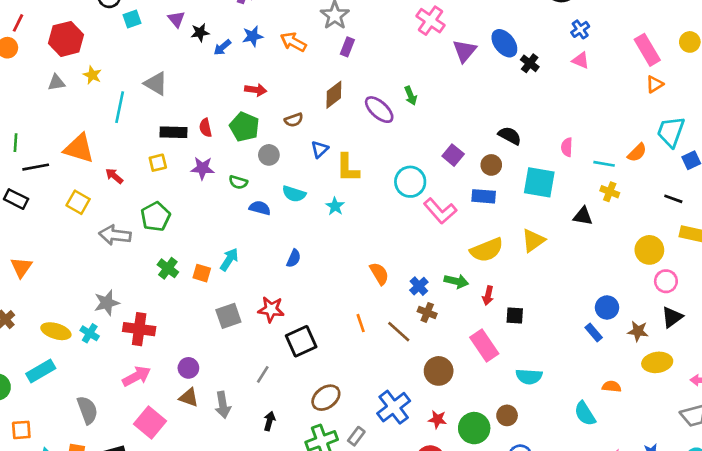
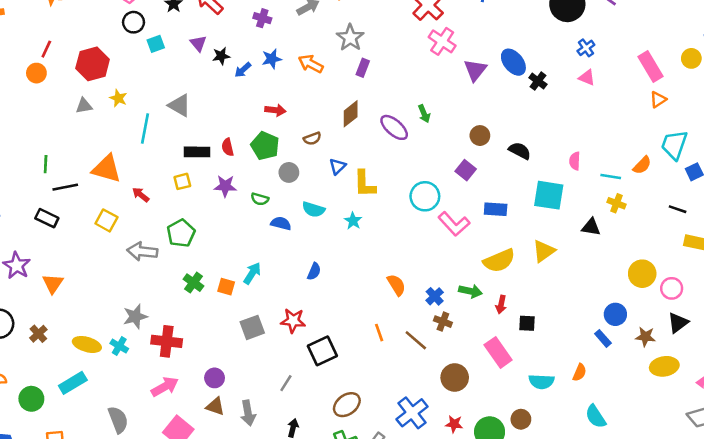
brown circle: (491, 165) -> (480, 136), moved
yellow circle: (649, 250) -> (642, 274), moved
orange semicircle: (612, 387) -> (580, 372), moved, turned 108

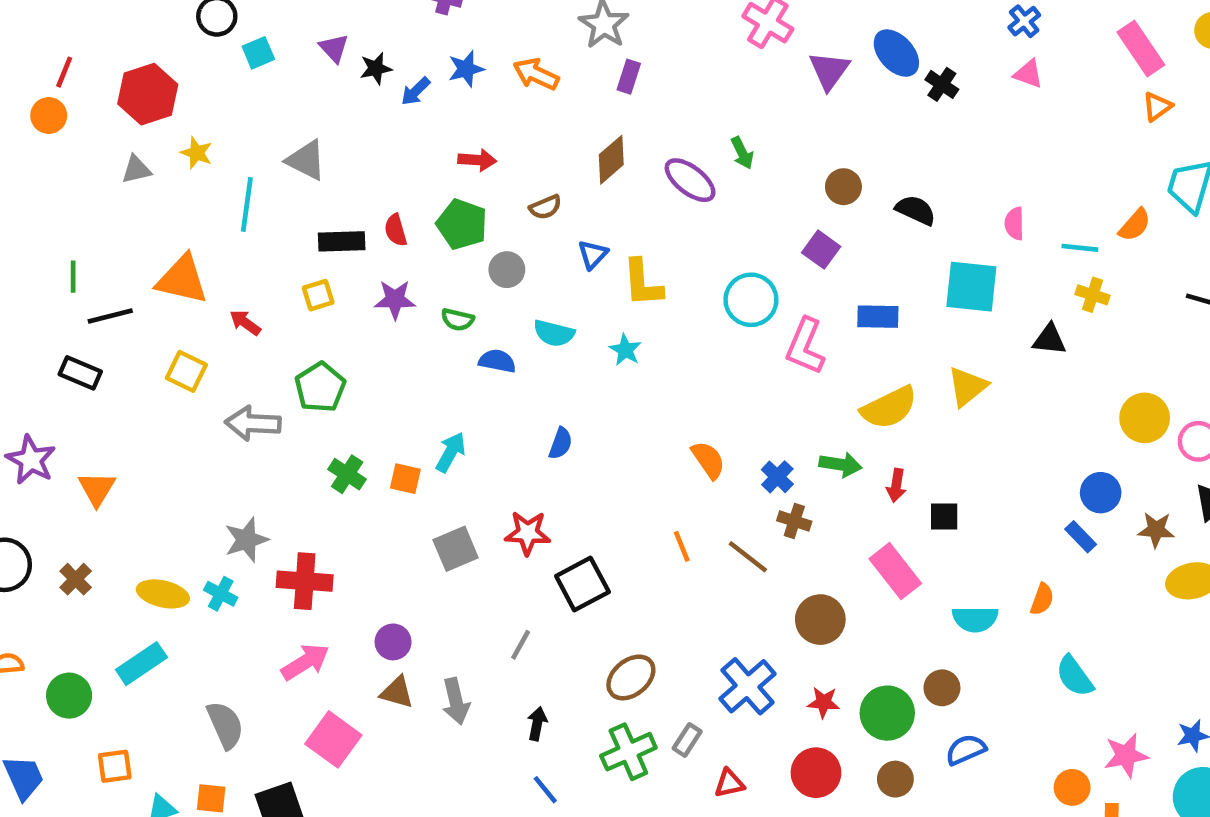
pink L-shape: (454, 224) -> (805, 346), turned 68

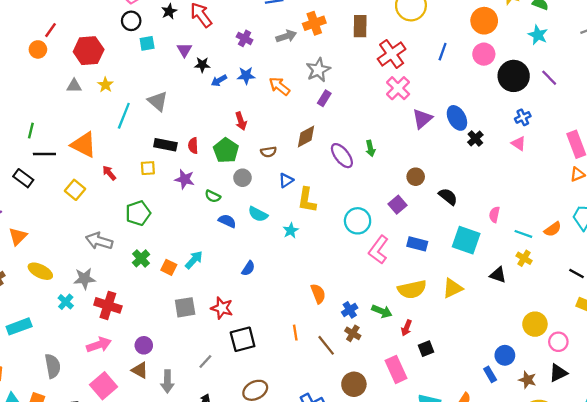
red arrow: (477, 160) -> (241, 121), turned 54
gray arrow: (253, 423) -> (99, 241), moved
black square: (944, 516) -> (426, 349), turned -35
yellow ellipse: (163, 594) -> (40, 271), moved

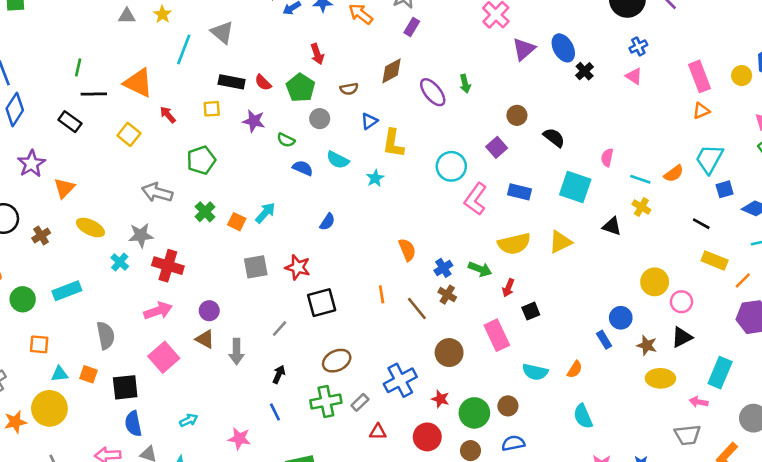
red semicircle: (193, 146) -> (263, 83), turned -42

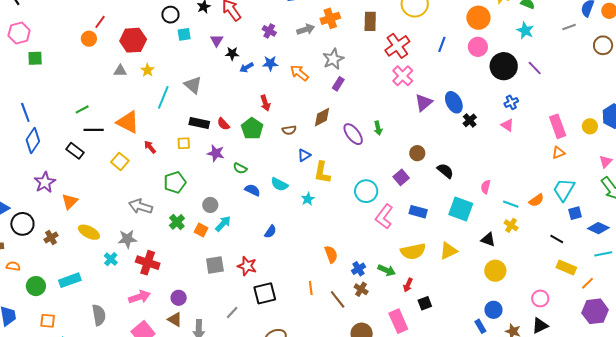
green line: (78, 67) -> (82, 109), turned 48
gray circle: (320, 119) -> (210, 205), moved
yellow circle: (655, 282) -> (495, 271), moved

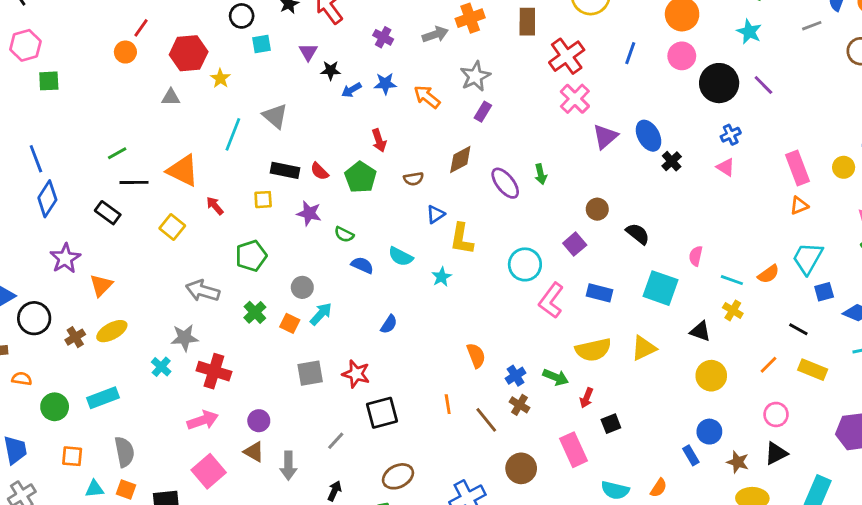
yellow star: (147, 70) -> (220, 78), moved
yellow ellipse: (89, 232) -> (112, 331), moved, turned -55
orange line: (587, 283) -> (769, 365), moved
gray semicircle: (99, 315) -> (124, 452), moved

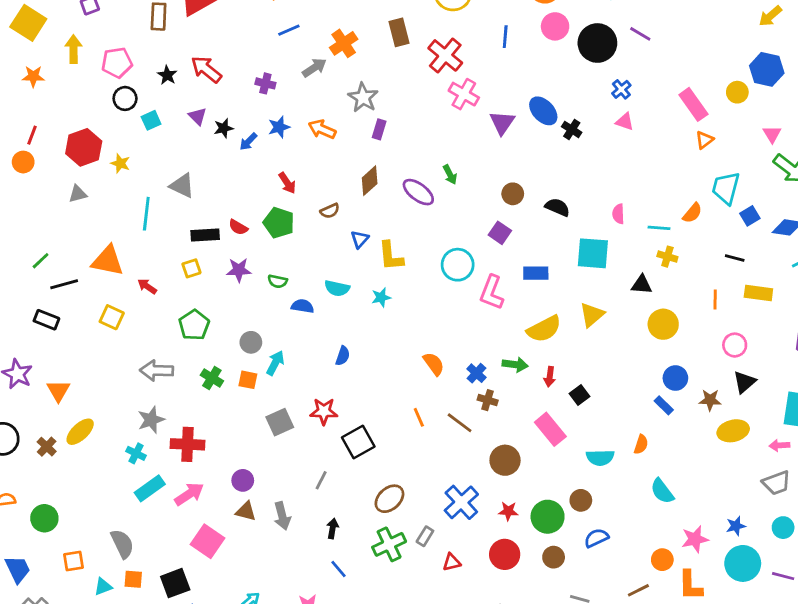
cyan star: (442, 277) -> (381, 297), turned 30
orange line: (769, 365) -> (715, 299), turned -30
cyan rectangle: (103, 398) -> (150, 488), moved

